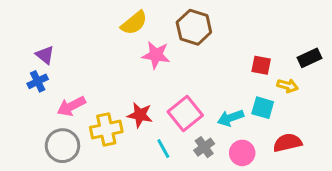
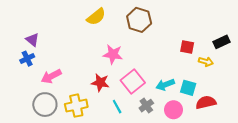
pink star: (156, 55) -> (113, 54), moved
cyan square: (263, 108) -> (188, 88), moved
yellow cross: (106, 130) -> (76, 106), moved

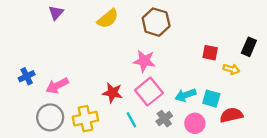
purple triangle: (32, 40) -> (56, 13), moved, turned 32
black rectangle: (222, 42) -> (249, 47), turned -42
pink star: (113, 54) -> (144, 61), moved
blue cross: (27, 59) -> (27, 76), moved

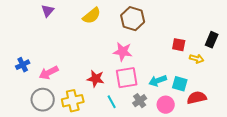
pink square: (149, 92) -> (127, 78), turned 30

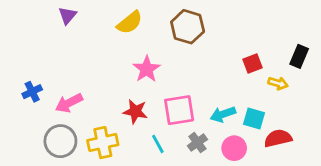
red square: (179, 45) -> (253, 63), turned -32
pink star: (123, 52) -> (147, 69), moved, turned 30

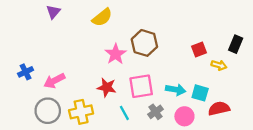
brown hexagon: (188, 27) -> (144, 43), moved
cyan arrow: (223, 114) -> (176, 90), turned -150

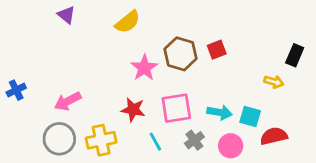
purple triangle: (53, 12) -> (66, 15), turned -32
red square: (199, 50) -> (217, 50), moved
blue cross: (26, 72) -> (16, 90), moved

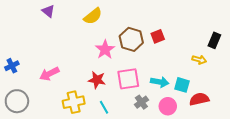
gray circle: (59, 139) -> (17, 101), moved
cyan line: (155, 142) -> (104, 107), moved

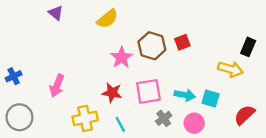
yellow arrow: (199, 60) -> (230, 69), size x1.5
pink arrow: (49, 74) -> (57, 86), turned -42
red semicircle: (199, 99) -> (245, 115), moved, turned -30

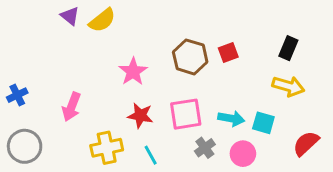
yellow semicircle: (107, 19) -> (102, 20), moved
black rectangle: (248, 47) -> (288, 48), moved
pink star: (121, 57) -> (133, 72), moved

